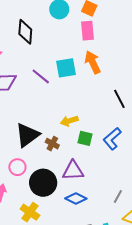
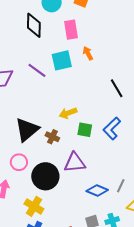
pink rectangle: (87, 31) -> (71, 30), moved
black diamond: (25, 32) -> (34, 25), moved
orange arrow: (93, 62) -> (88, 53), size x0.6
blue diamond: (76, 199) -> (97, 190), moved

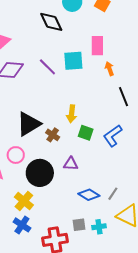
black diamond: (34, 25) -> (51, 22), turned -35
pink rectangle: (71, 30) -> (97, 46), moved
orange arrow: (88, 53) -> (109, 69), moved
yellow arrow: (68, 113) -> (72, 114), turned -72
purple triangle: (75, 163) -> (71, 164), size x0.7

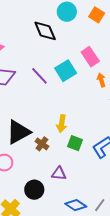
pink rectangle: (97, 46) -> (90, 57), turned -36
cyan square: (73, 61) -> (66, 71), turned -30
black circle: (40, 173) -> (34, 190), moved, size x0.7

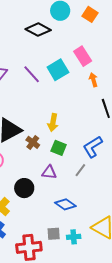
black diamond: (45, 31) -> (38, 30), turned -40
green square: (75, 143) -> (59, 148), moved
gray line: (100, 205) -> (80, 170), moved

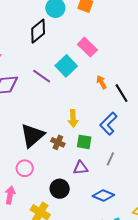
black diamond: (38, 30) -> (38, 31), turned -55
orange arrow: (93, 80) -> (101, 82), moved
blue L-shape: (93, 147) -> (108, 124), moved

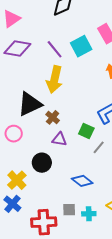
yellow arrow: (73, 118) -> (54, 79), moved, size x1.5
green square: (84, 142) -> (86, 131), moved
purple triangle: (80, 168) -> (59, 139), moved

